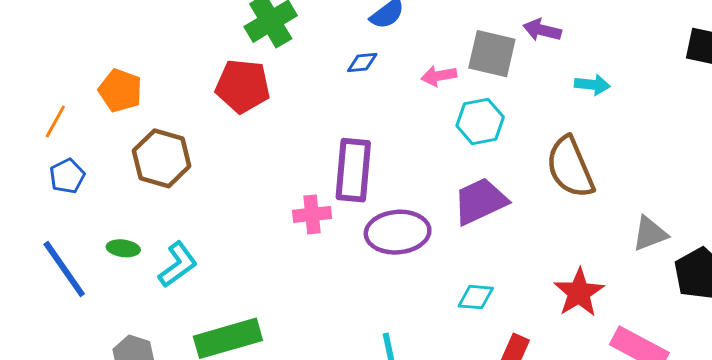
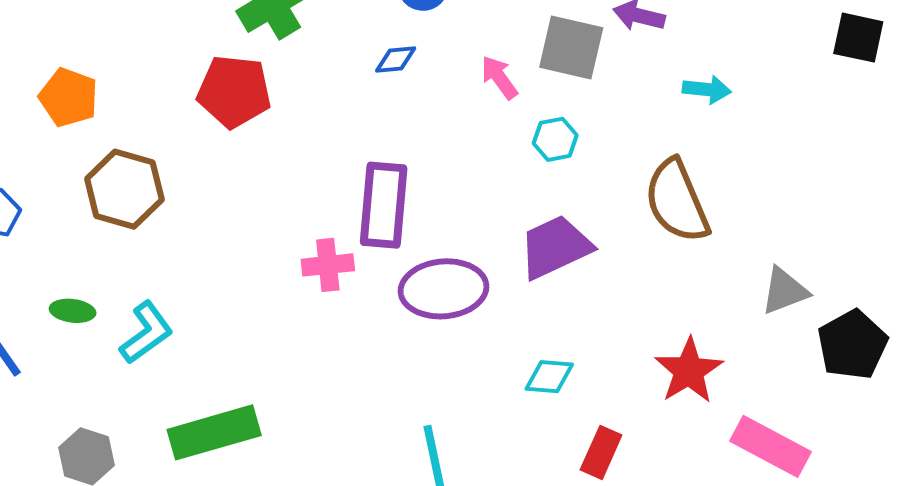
pink arrow: (439, 76) -> (499, 77), turned 64
cyan hexagon: (480, 121) -> (555, 139), size x0.7

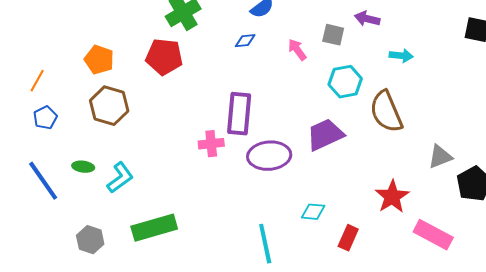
gray square: (571, 48) -> (333, 35), size x0.7
orange pentagon: (69, 97) -> (99, 60), moved
cyan hexagon: (555, 139) -> (345, 82), moved, size x1.5
cyan diamond: (549, 377) -> (313, 212), moved

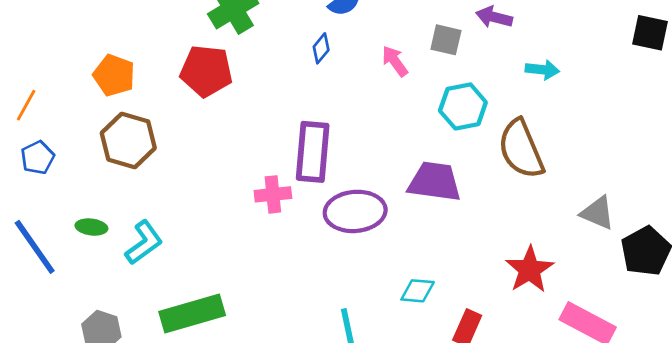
blue diamond: (245, 41) -> (321, 48), turned -45
purple trapezoid: (325, 135) -> (435, 182), turned 33
gray triangle: (440, 157) -> (598, 213), turned 44

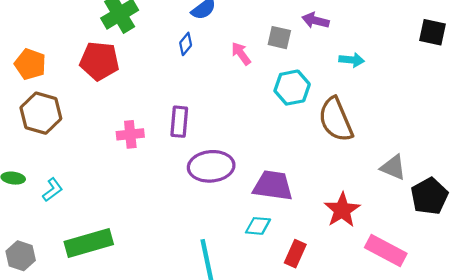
purple rectangle: (313, 152) -> (179, 122), size x0.7
purple trapezoid: (435, 182) -> (273, 186), moved
pink cross: (273, 194) -> (130, 134), moved
cyan L-shape: (144, 243) -> (53, 190), size x0.7

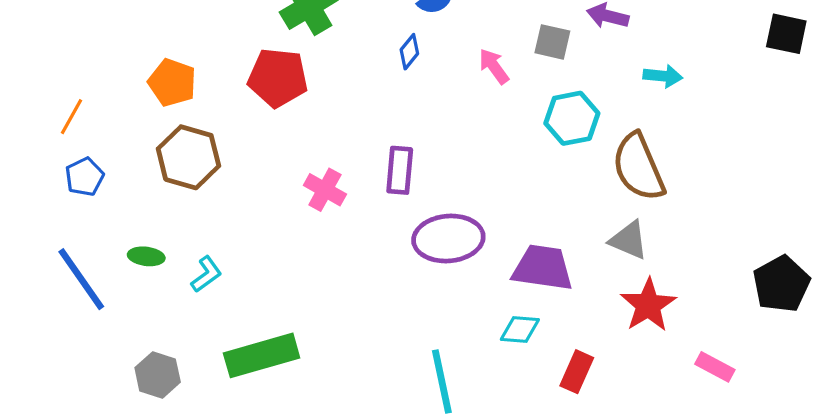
pink cross: (130, 134) -> (325, 190), turned 35
gray triangle: (393, 167) -> (629, 240), moved
pink rectangle: (386, 250) -> (715, 367), size x0.6

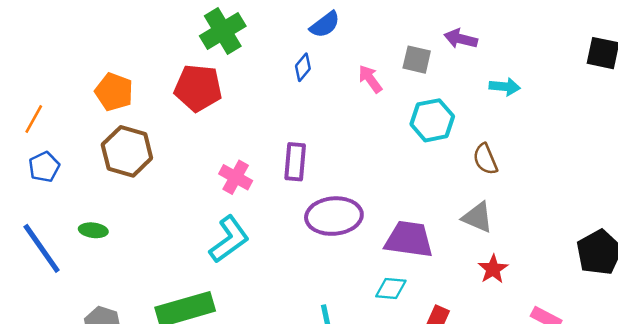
brown semicircle: (638, 167) -> (485, 159), size x0.6
cyan L-shape: (206, 274) -> (229, 239), moved, size x1.6
red star: (648, 305) -> (493, 269), size x0.7

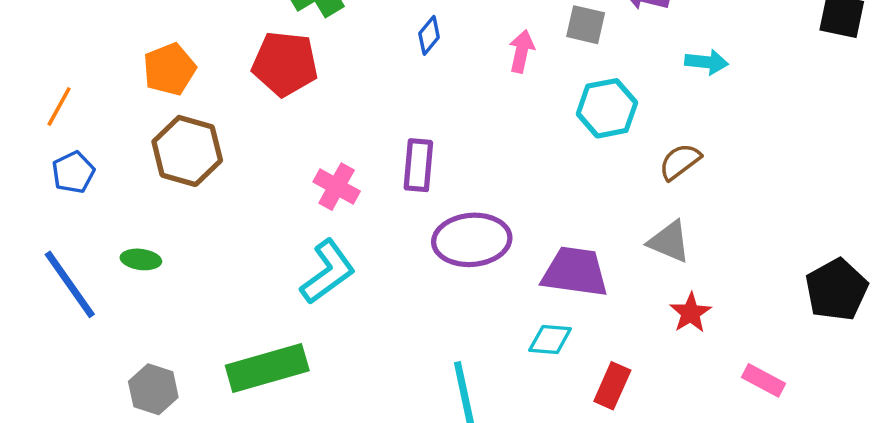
pink arrow: (370, 79) -> (522, 51), turned 48
orange pentagon: (114, 92) -> (169, 69), turned 30
brown semicircle: (485, 159) -> (680, 162), turned 76

